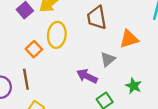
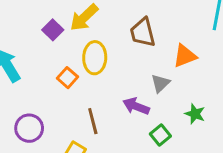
brown line: (26, 79) -> (93, 121), moved

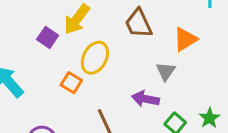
yellow ellipse: (95, 58) -> (95, 58), turned 36
green star: (195, 114) -> (209, 118), moved, turned 30

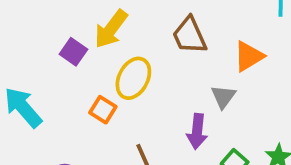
purple arrow: (145, 99) -> (197, 131), turned -96

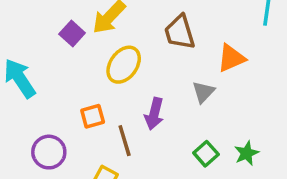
orange square: (103, 110) -> (93, 116), moved, turned 35
purple arrow: (197, 131) -> (154, 114), moved

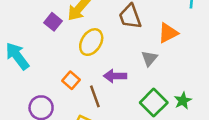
purple arrow: (154, 114) -> (115, 76), turned 80
orange square: (93, 116) -> (71, 80), turned -30
green square: (206, 154) -> (154, 103), size x1.5

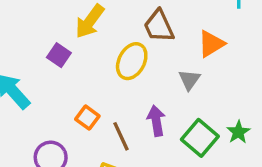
purple square: (53, 22) -> (59, 55), moved
yellow ellipse: (91, 42) -> (132, 61), moved
purple arrow: (115, 76) -> (156, 121), moved, turned 85

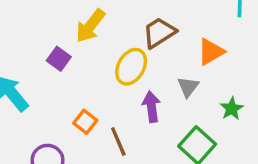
brown trapezoid: (159, 26) -> (159, 33), turned 81
purple arrow: (156, 121) -> (151, 107), moved
green star: (238, 132) -> (232, 109), moved

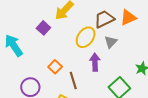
orange triangle: (211, 52) -> (128, 18), moved
gray triangle: (188, 87) -> (111, 42), moved

